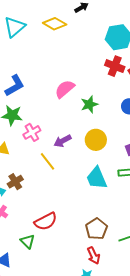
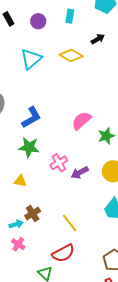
pink cross: (32, 132) -> (59, 163), moved
yellow line: (48, 161) -> (70, 223), moved

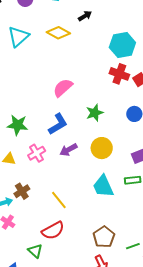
blue L-shape: (31, 118) -> (58, 124), moved
pink semicircle: (82, 121) -> (63, 88), moved
pink cross: (59, 163) -> (37, 153), moved

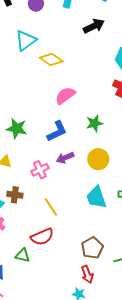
black arrow: (85, 16) -> (94, 26), size x1.5
yellow diamond: (58, 33) -> (51, 60), moved
pink cross: (37, 153) -> (40, 170), moved
brown cross: (22, 191) -> (15, 195), turned 35
green triangle: (35, 251) -> (23, 255), turned -35

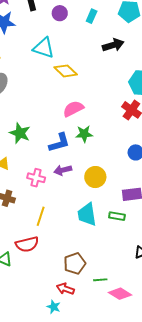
cyan triangle: (26, 40) -> (44, 48), turned 45
green star: (94, 123) -> (84, 134), moved
pink cross: (40, 170) -> (36, 178), turned 30
yellow line: (51, 207) -> (41, 216), turned 42
red arrow: (87, 274) -> (65, 289), turned 120

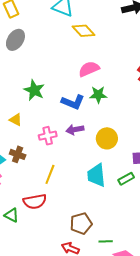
blue L-shape: (59, 143) -> (73, 102), turned 35
pink cross: (36, 178) -> (48, 136), turned -30
green rectangle: (117, 216) -> (126, 179), turned -42

